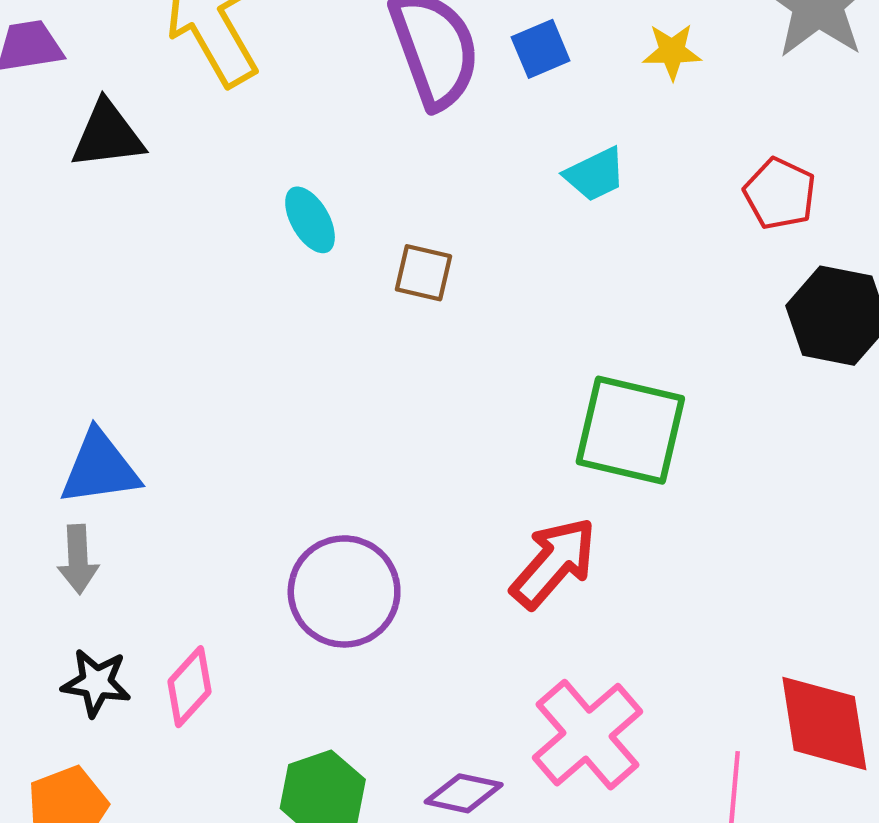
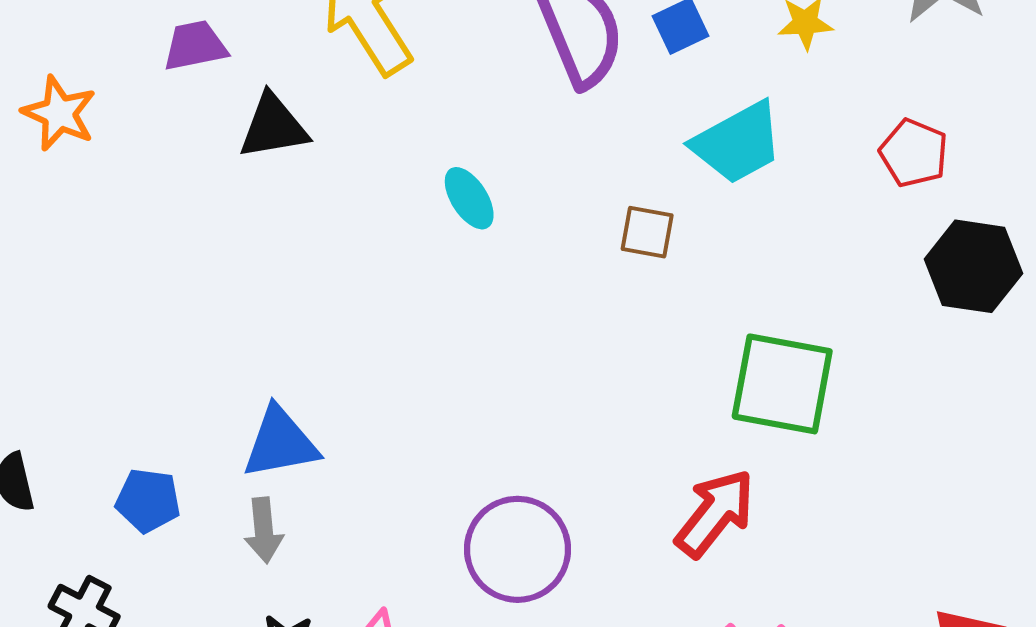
cyan trapezoid: (595, 174) -> (738, 143), size x1.6
brown square: (423, 273) -> (647, 232), moved

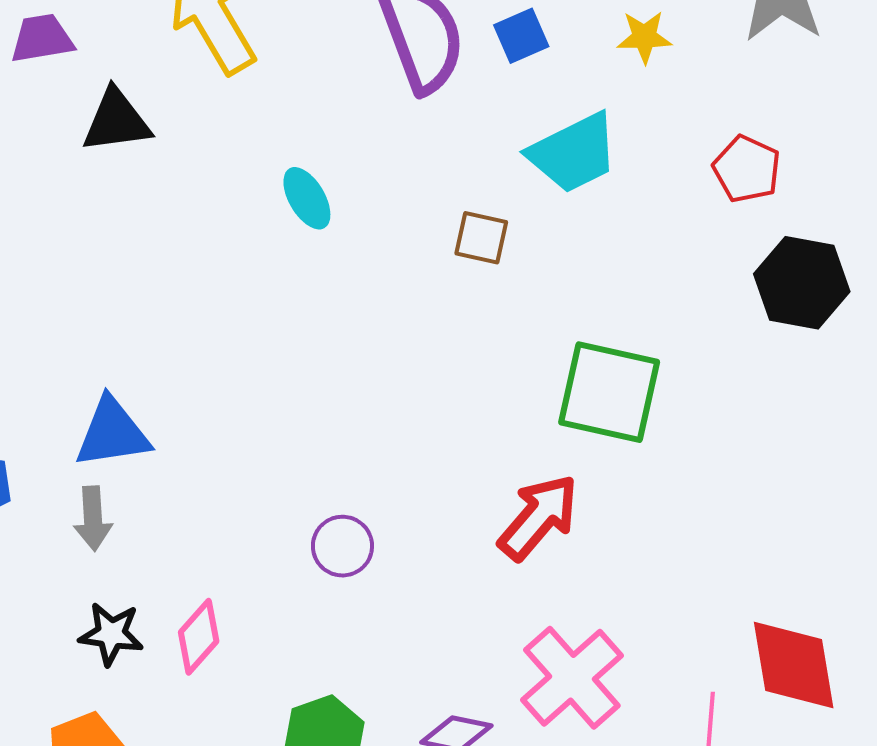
purple circle: (517, 549) -> (342, 546), size x0.6

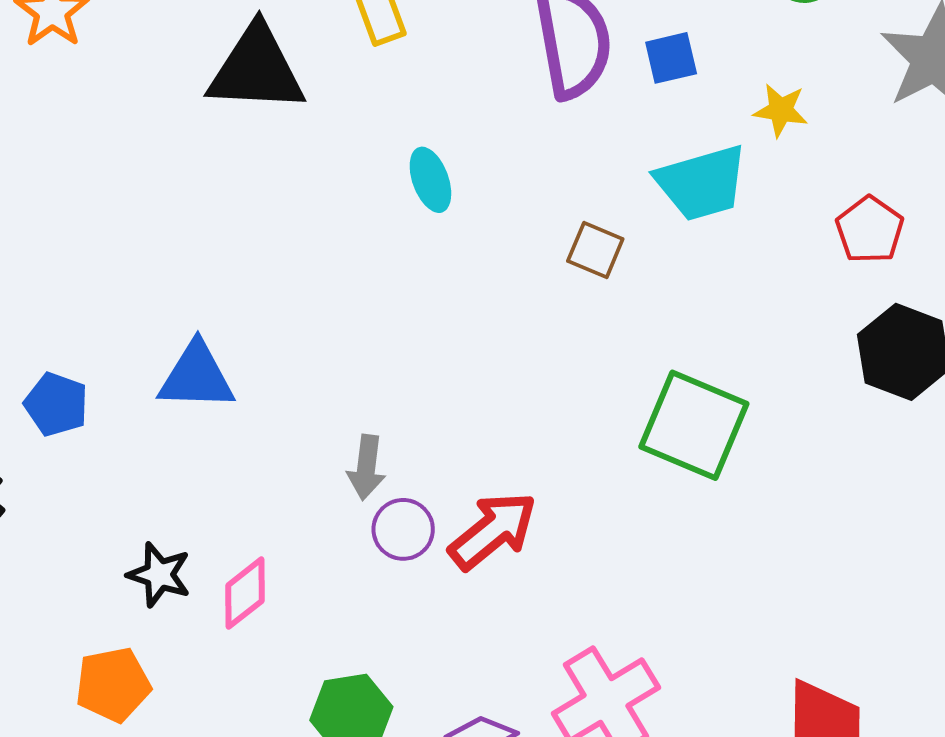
yellow star: (644, 37) -> (781, 110), moved
black triangle: (116, 121) -> (256, 69), size x1.4
red arrow: (538, 517) -> (493, 531), moved
gray arrow: (93, 518) -> (366, 467), moved

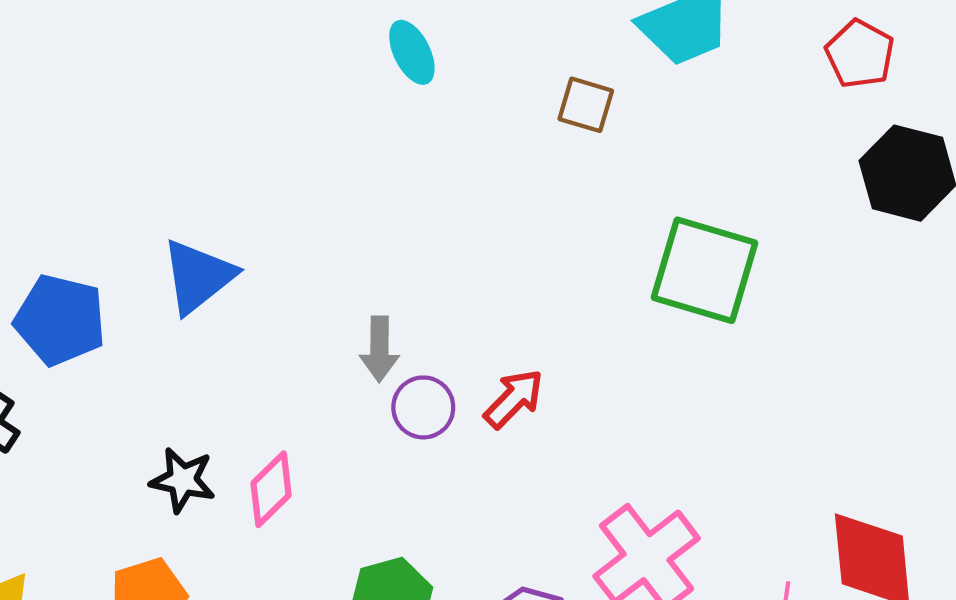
blue triangle: (196, 376) -> (198, 276), turned -34
blue pentagon: (56, 404) -> (60, 320), size x1.4
red arrow: (493, 531) -> (514, 399), size x0.7

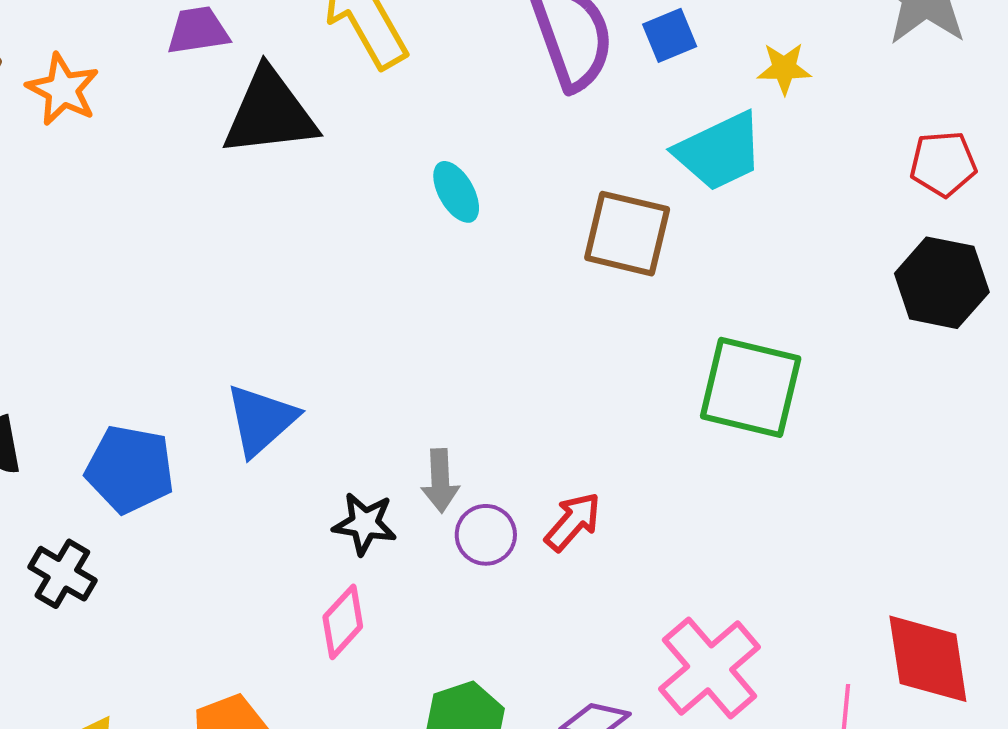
red pentagon: (860, 54) -> (943, 164), moved, turned -30
brown square: (586, 105) -> (627, 234), size x1.6
black star: (183, 480) -> (365, 524), moved

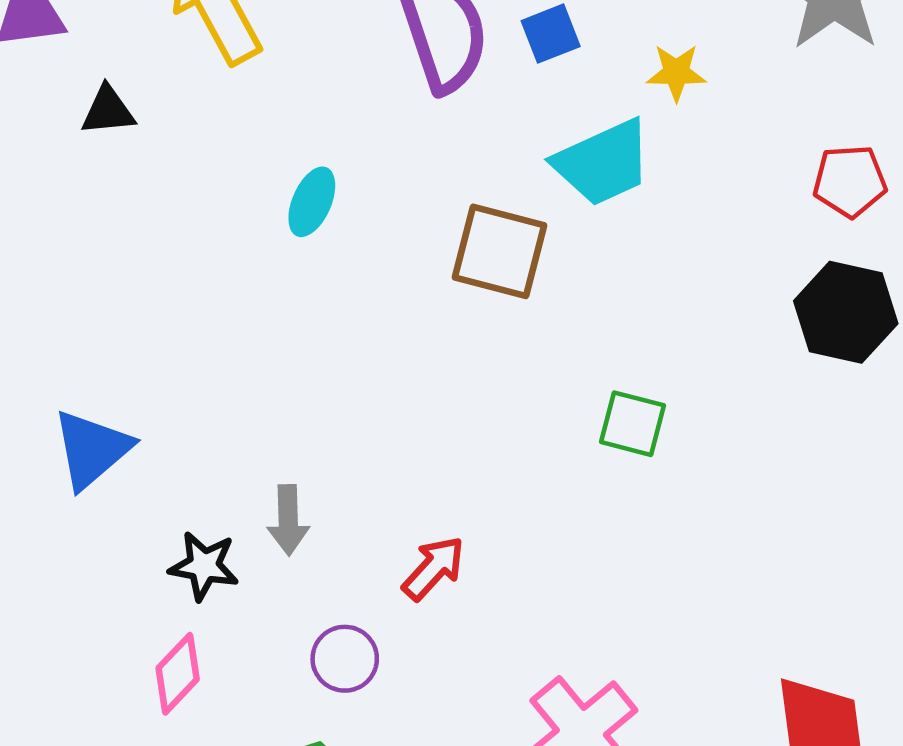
black triangle: (270, 113) -> (108, 111), size x0.5
cyan ellipse: (456, 192) -> (312, 202), turned 52
green square: (751, 387) -> (633, 424), size x0.6
purple circle: (486, 535) -> (345, 659), moved

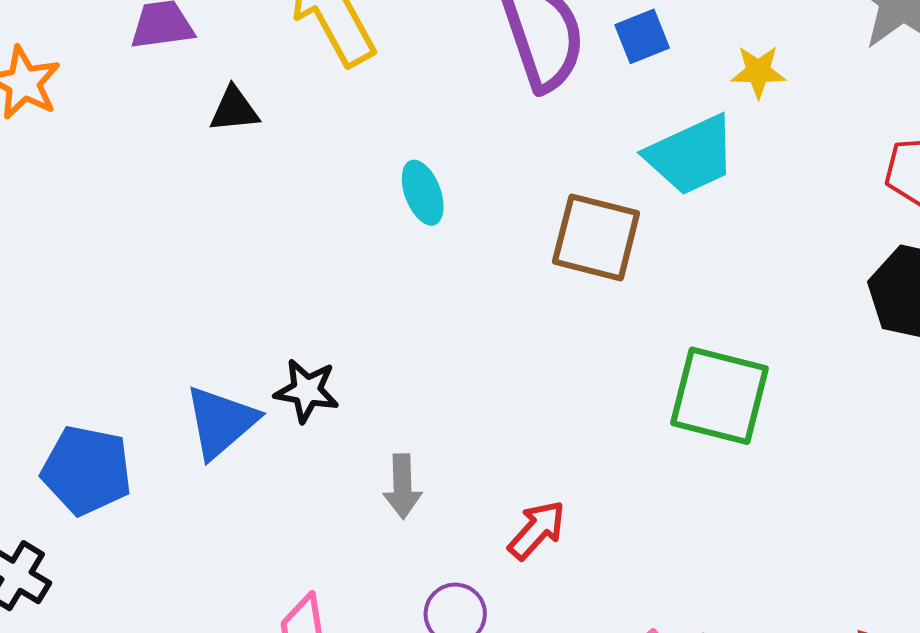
cyan ellipse: (312, 202) -> (423, 193), turned -44
green square: (633, 424) -> (720, 396), size x1.6
black star: (204, 566) -> (307, 391), moved

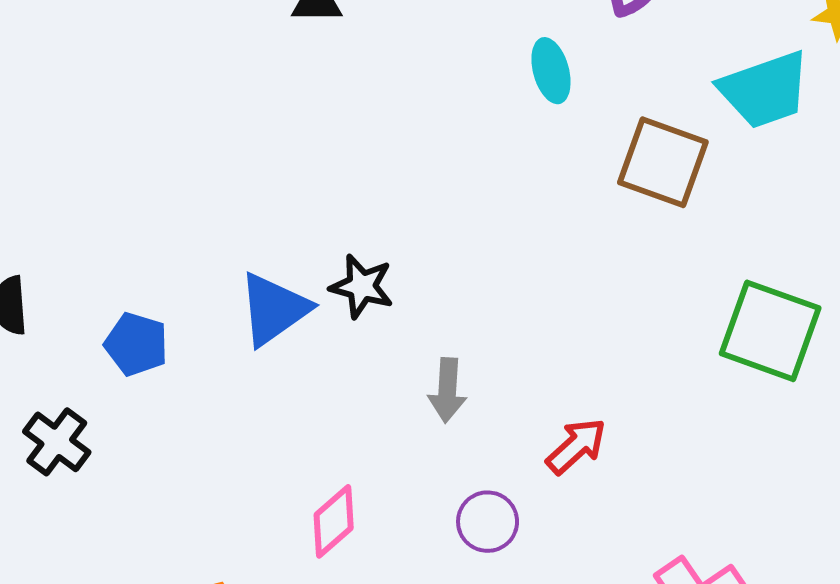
cyan ellipse: (423, 193) -> (551, 71), moved
blue pentagon: (87, 470) -> (136, 344), size x0.7

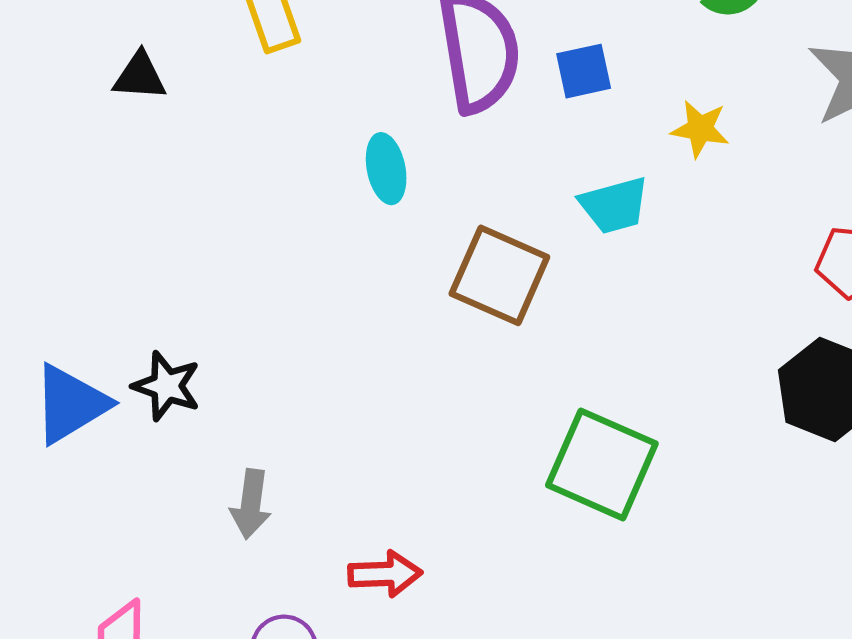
cyan trapezoid: (765, 90) -> (614, 205), size x0.7
red arrow: (576, 446) -> (385, 574), turned 36

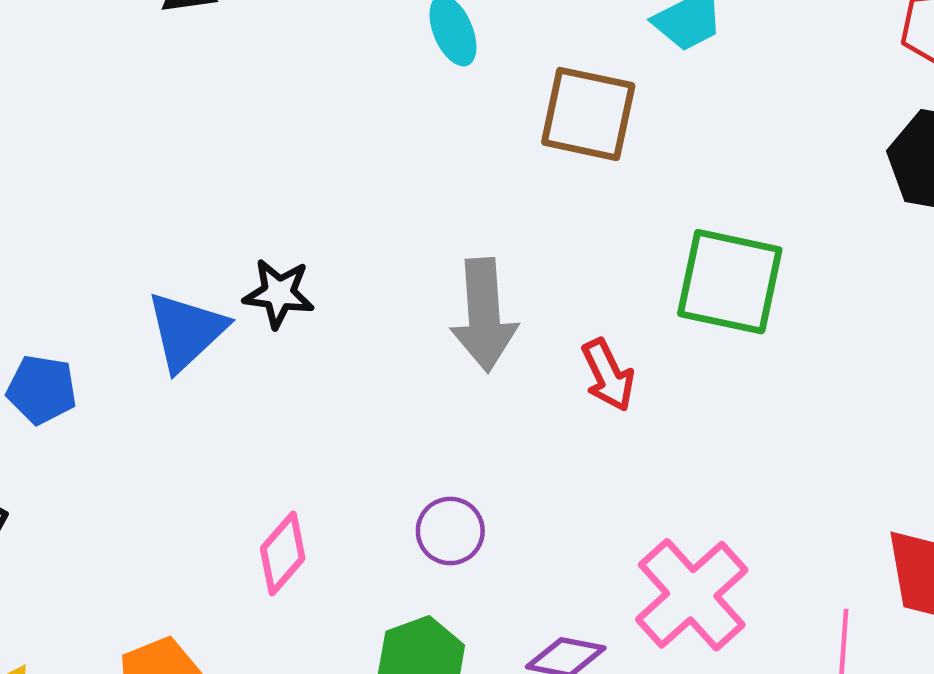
gray arrow: (251, 504) -> (484, 315), moved, size x1.6
red arrow: (385, 574) -> (608, 375), moved, turned 78

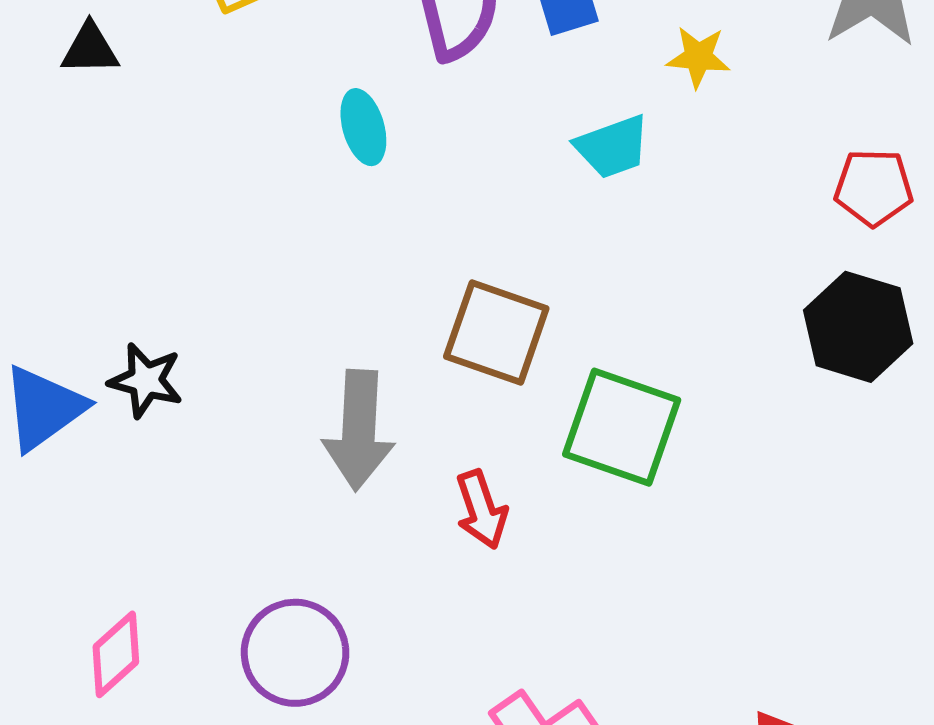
brown square: (588, 114) -> (496, 332), moved
purple circle: (450, 531) -> (295, 653), size x1.5

